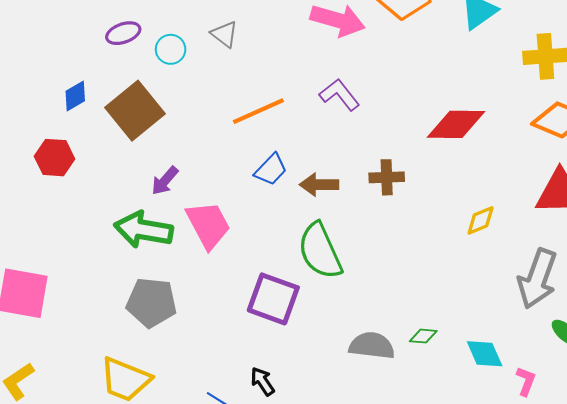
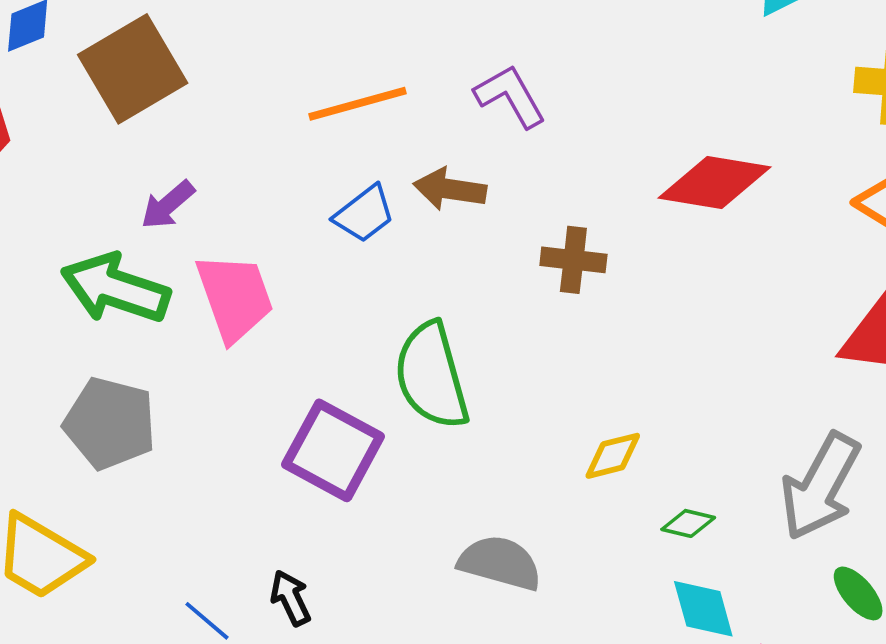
brown arrow: (319, 185) -> (450, 189), moved
yellow diamond: (481, 220) -> (613, 456), moved
green diamond: (423, 336) -> (688, 523), moved

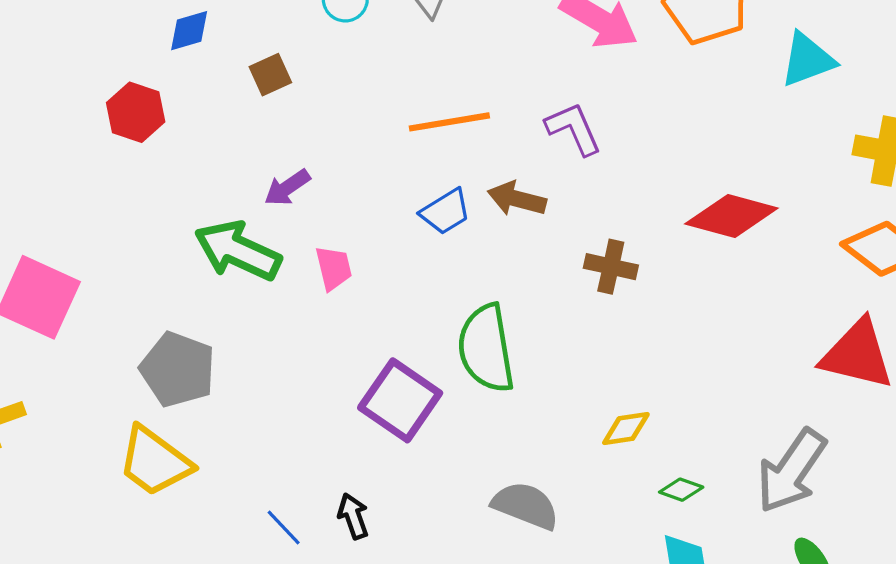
brown square: (133, 69) -> (270, 75), size x0.5
pink trapezoid: (235, 297) -> (334, 268), size x0.6
gray pentagon: (110, 423) -> (178, 370), moved

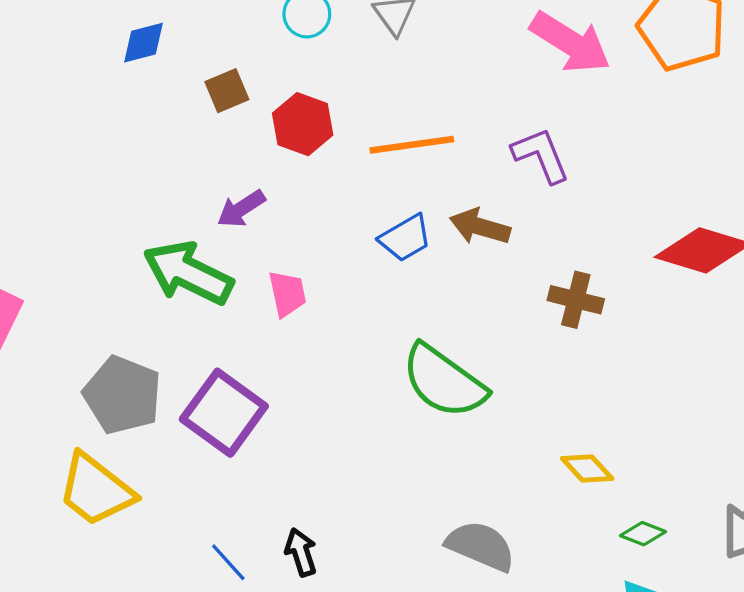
red hexagon: (136, 112) -> (303, 124), moved
green semicircle: (486, 348) -> (444, 381), turned -46
purple square: (400, 400) -> (224, 413), moved
yellow diamond: (626, 429) -> (587, 469), turned 54

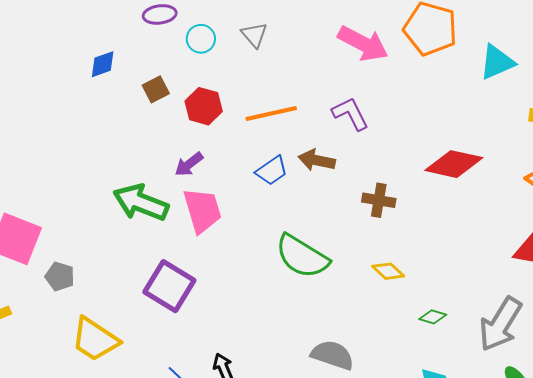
purple arrow: (241, 209) -> (189, 164), moved
pink trapezoid: (287, 294) -> (202, 210), size x1.6
gray pentagon: (122, 395) -> (60, 276), moved, size x0.6
yellow diamond: (587, 469) -> (388, 271), moved
green diamond: (643, 534) -> (433, 317), moved

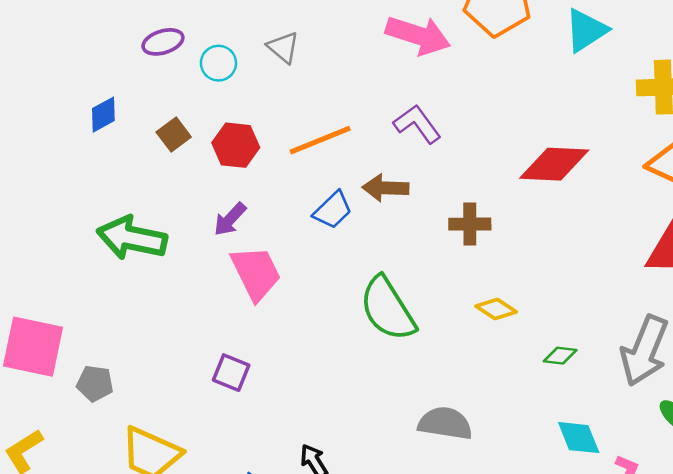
green arrow: (141, 203) -> (132, 238), moved
green semicircle: (302, 256) -> (388, 309), turned 36
purple square: (169, 286) -> (231, 373), size x0.6

